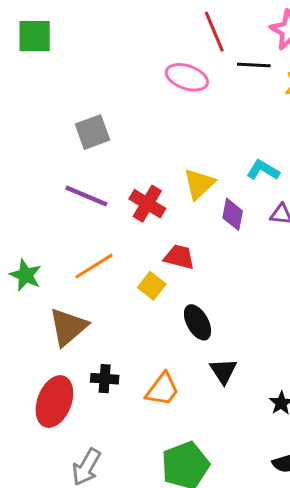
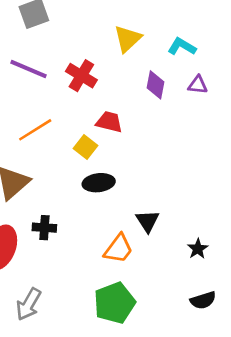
yellow triangle: (199, 184) -> (128, 39), moved
black ellipse: (198, 322) -> (99, 183), moved, turned -68
orange trapezoid: (163, 389) -> (118, 249), moved

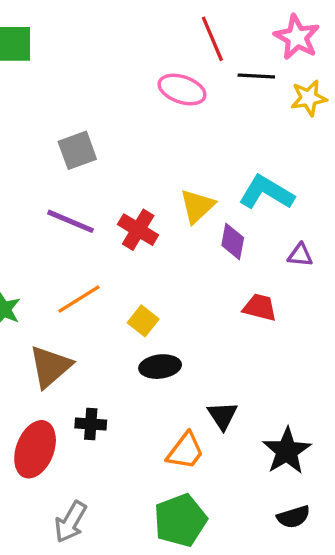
yellow triangle: (128, 39) -> (197, 206), moved
cyan L-shape: (182, 47) -> (266, 193), size x1.5
purple triangle: (198, 85) -> (300, 255), moved
red trapezoid: (109, 122) -> (260, 307), moved
black star: (198, 249) -> (287, 451), size x1.8

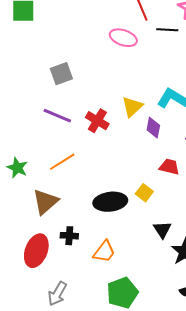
yellow square: (143, 321) -> (144, 193), moved
black ellipse: (160, 367) -> (110, 202), size x1.4
black triangle: (223, 416) -> (162, 230), moved
orange trapezoid: (185, 451) -> (104, 252), moved

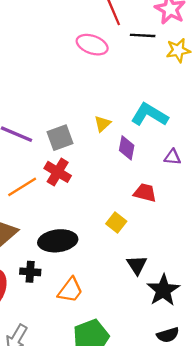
gray square: (61, 74) -> (60, 138), moved
yellow triangle: (132, 107) -> (102, 124), size x0.7
red cross: (97, 121) -> (58, 172), moved
black ellipse: (110, 202) -> (58, 241), moved

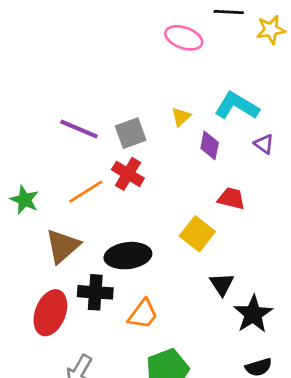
pink ellipse: (92, 45) -> (184, 38), moved
purple triangle: (172, 157) -> (264, 144), moved, turned 30
yellow square: (116, 222) -> (197, 234), size x1.4
black cross: (30, 272) -> (95, 292), size x1.4

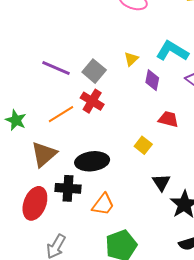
gray square: (131, 133) -> (94, 71), turned -30
yellow square: (197, 234) -> (143, 145), size x0.7

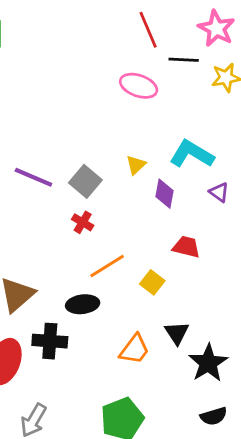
red cross: (92, 101) -> (83, 222), size x0.7
orange line: (61, 114) -> (107, 266), moved
black ellipse: (92, 161) -> (83, 304), size x0.7
orange trapezoid: (103, 204) -> (134, 349), moved

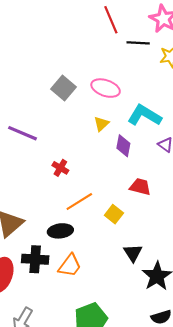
pink ellipse: (139, 86) -> (106, 88), moved
gray square: (85, 181) -> (64, 88), moved
orange trapezoid: (134, 349) -> (70, 266), moved

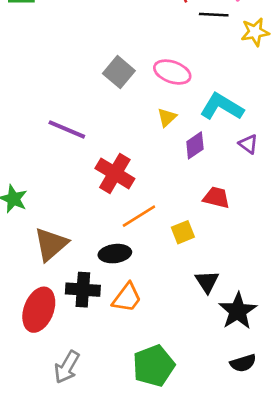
purple diamond: (123, 146) -> (195, 145), turned 45
red cross: (60, 168) -> (115, 173), size x1.8
yellow square: (114, 214) -> (183, 232), turned 30

